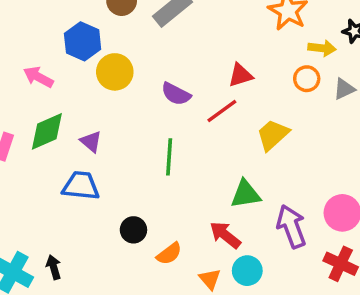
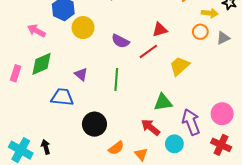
purple triangle: (91, 142) -> (81, 74), moved
black circle: (133, 230) -> (94, 124), size x1.5
orange semicircle: (169, 254) -> (116, 148), moved
cyan circle: (247, 271) -> (174, 144), moved

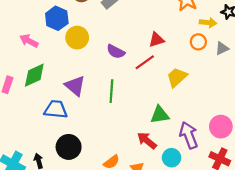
purple triangle: (81, 74) -> (75, 86), size x1.5
black circle: (94, 124) -> (69, 147), moved

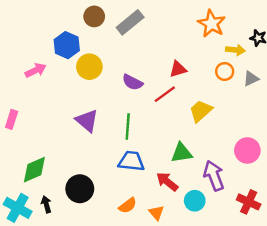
pink arrow: (29, 41) -> (36, 70), turned 126
green diamond: (34, 75) -> (34, 170), moved
blue trapezoid: (56, 109) -> (131, 161), moved
pink circle: (221, 127) -> (247, 150), moved

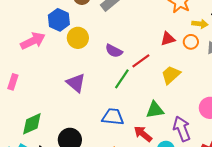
red triangle: (178, 69) -> (168, 39), moved
pink arrow: (36, 70) -> (33, 41), size x1.4
green line: (128, 127) -> (122, 79), moved, turned 30

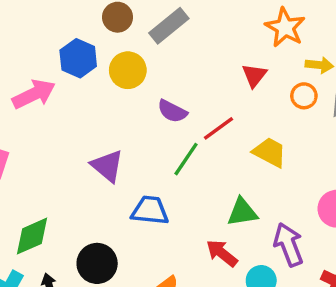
yellow circle: (78, 38) -> (128, 70), moved
red triangle: (168, 39) -> (254, 75), moved, turned -35
yellow trapezoid: (171, 75) -> (270, 152), turned 70
blue trapezoid: (113, 117) -> (150, 210), moved

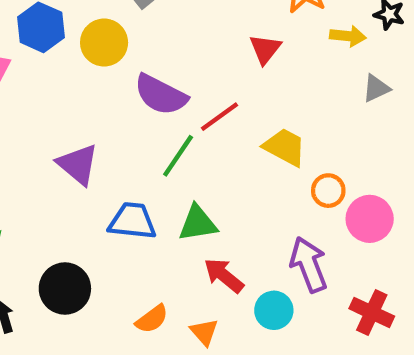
orange circle: (304, 96) -> (328, 191), moved
purple semicircle: (172, 111) -> (161, 95), size x1.4
green triangle: (242, 212) -> (198, 223), moved

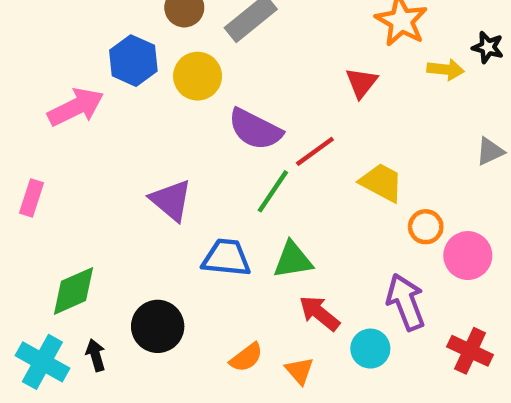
gray triangle: (376, 88) -> (490, 151), moved

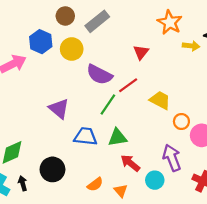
red triangle: (361, 83) -> (141, 52), moved

